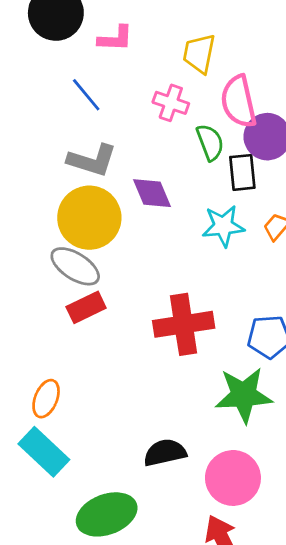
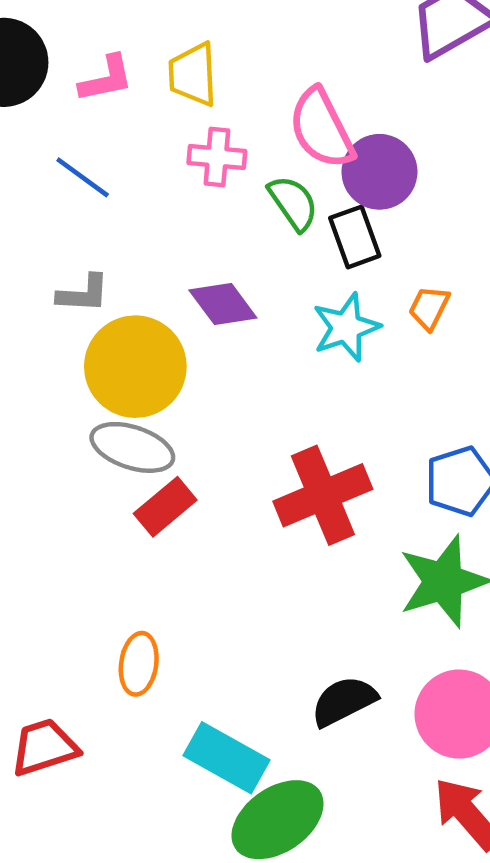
yellow trapezoid: (199, 53) -> (193, 74), moved
gray L-shape: (92, 160) -> (83, 294), moved, size x0.7
cyan rectangle: (44, 452) -> (227, 758), moved

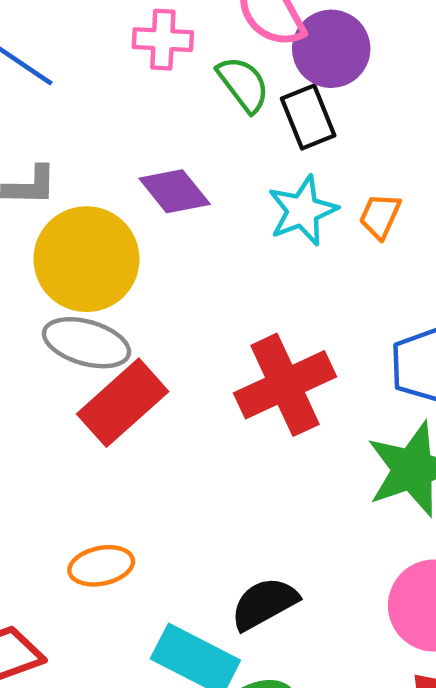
orange trapezoid: (429, 308) -> (380, 216), moved
red rectangle: (165, 507) -> (123, 403), size x1.4
orange ellipse: (139, 664) -> (101, 566), turned 72
black semicircle: (344, 701) -> (264, 604), moved

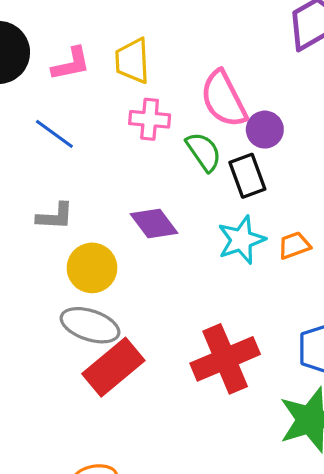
purple circle: (331, 49) -> (265, 130), size x0.7
orange trapezoid: (380, 216) -> (294, 245), turned 44
yellow circle: (87, 259) -> (92, 268), size x0.7

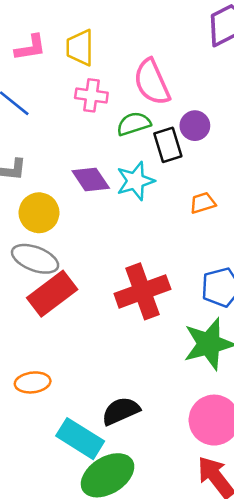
purple circle: (265, 130) -> (195, 126), moved
green semicircle: (204, 152) -> (134, 124), turned -76
cyan star: (241, 240) -> (135, 181), moved

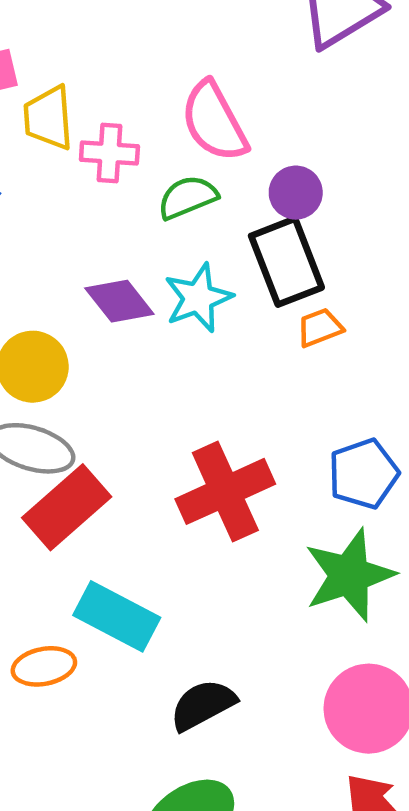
yellow trapezoid: (80, 48) -> (48, 118), moved
black rectangle: (168, 145) -> (286, 262), moved, size x1.4
cyan rectangle: (80, 439) -> (117, 616), moved

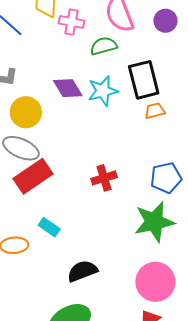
purple circle: (296, 193) -> (165, 21), moved
red cross: (225, 491) -> (104, 178), size x0.6
cyan rectangle: (117, 616) -> (49, 227), size x0.6

